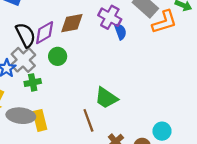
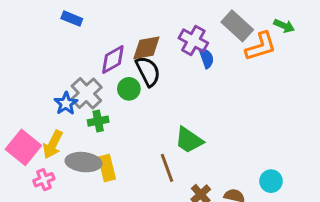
black semicircle: (26, 35) -> (148, 71), moved
cyan circle: (162, 131) -> (271, 181), moved

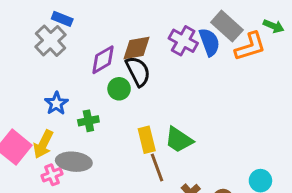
blue semicircle: (207, 58) -> (209, 42), moved, size x1.4
gray cross: (86, 93) -> (51, 41), moved
yellow rectangle: (107, 168) -> (147, 140), moved
pink cross: (44, 180) -> (52, 175), moved

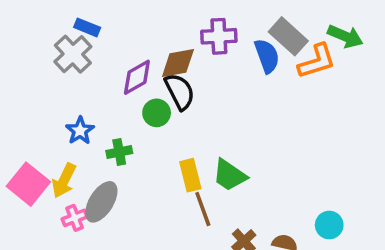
green arrow: (274, 26) -> (345, 36), size x1.4
purple cross: (183, 41) -> (219, 36), moved, turned -32
gray ellipse: (74, 162) -> (101, 202), turned -64

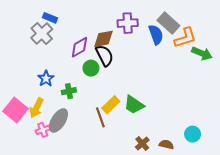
green arrow: (345, 36) -> (202, 53), moved
yellow rectangle: (190, 175) -> (111, 105), turned 60
brown line: (203, 209) -> (100, 117), moved

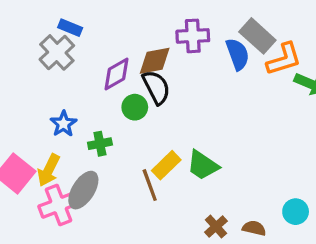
pink cross: (43, 130) -> (59, 205), size x1.6

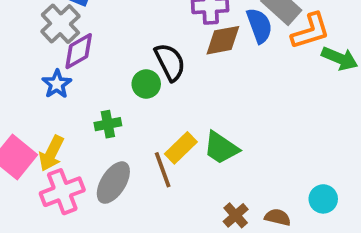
brown diamond: (155, 61) -> (223, 40), moved
purple diamond: (117, 74) -> (79, 51), moved
blue star: (63, 124) -> (57, 84), moved
gray ellipse: (83, 190) -> (113, 183), moved

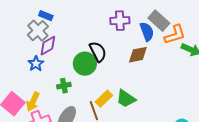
brown diamond: (223, 40) -> (138, 55), moved
green circle: (146, 84) -> (85, 64), size x1.5

